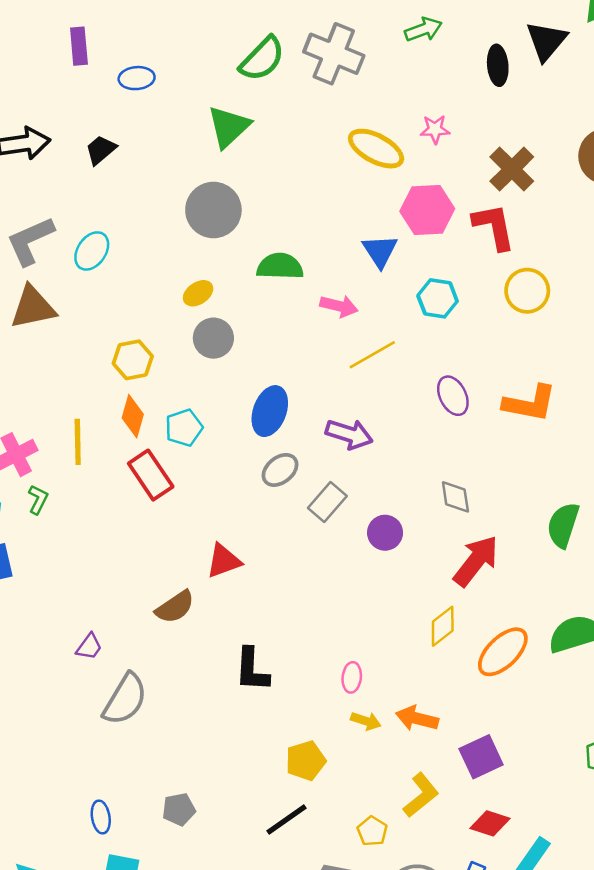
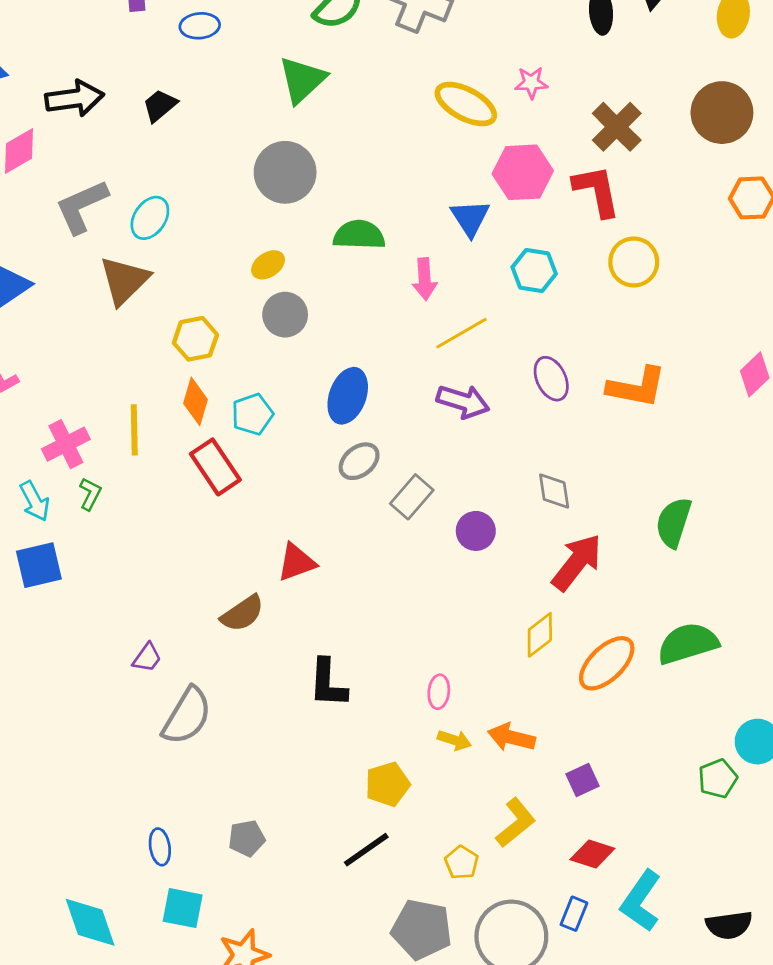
pink arrow: (339, 306) -> (425, 279), turned 72
brown triangle: (33, 307) -> (124, 280), moved, turned -33
purple arrow: (349, 434) -> (463, 401), moved
purple square: (481, 757) -> (583, 780), size x0.7

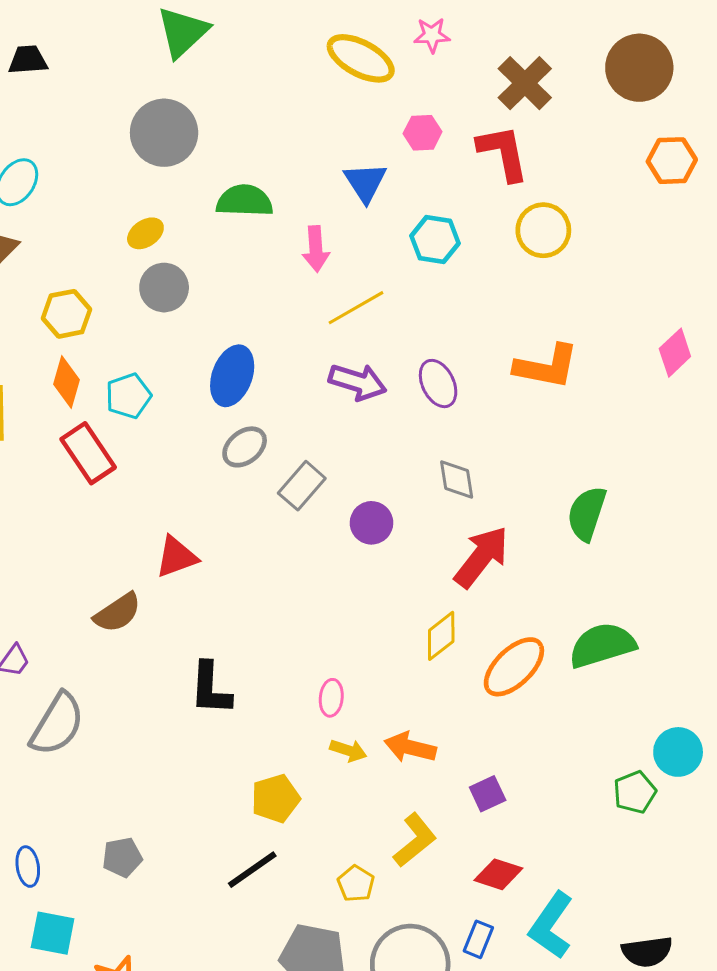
black trapezoid: (160, 105) -> (28, 60), turned 36
pink hexagon: (523, 172) -> (423, 133), size x0.6
purple ellipse: (551, 379) -> (438, 384), moved

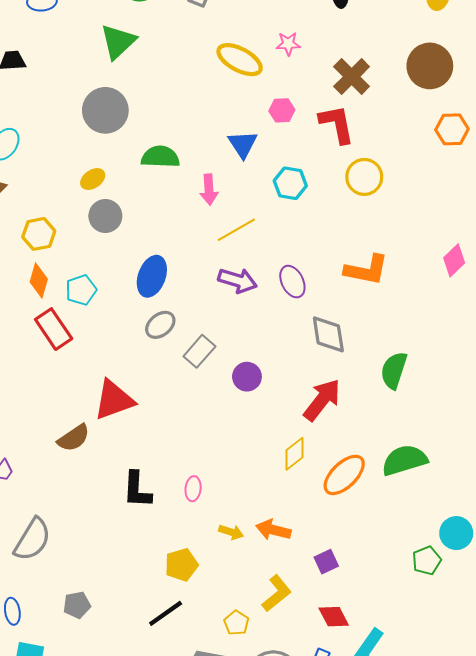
gray diamond: (457, 479) -> (328, 334), moved, size x1.4
red triangle: (176, 557) -> (114, 400), size x1.4
pink ellipse: (331, 698) -> (193, 489), moved
gray semicircle: (57, 724) -> (32, 539), moved
red diamond: (498, 874) -> (334, 617), turned 44

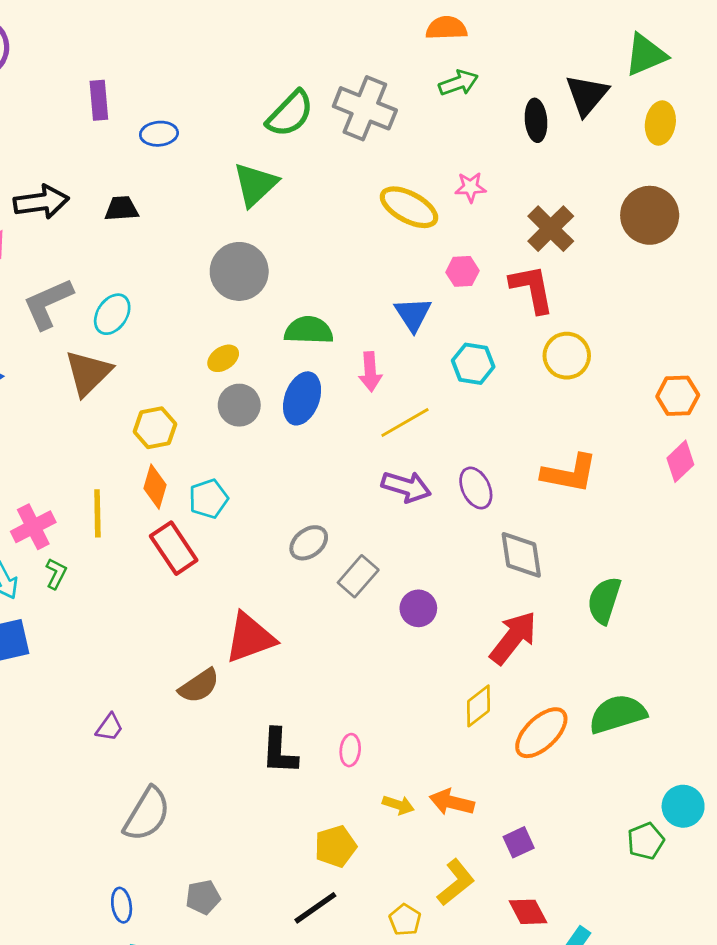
orange hexagon: (452, 129) -> (678, 396), moved
blue ellipse: (152, 276) -> (302, 398), moved

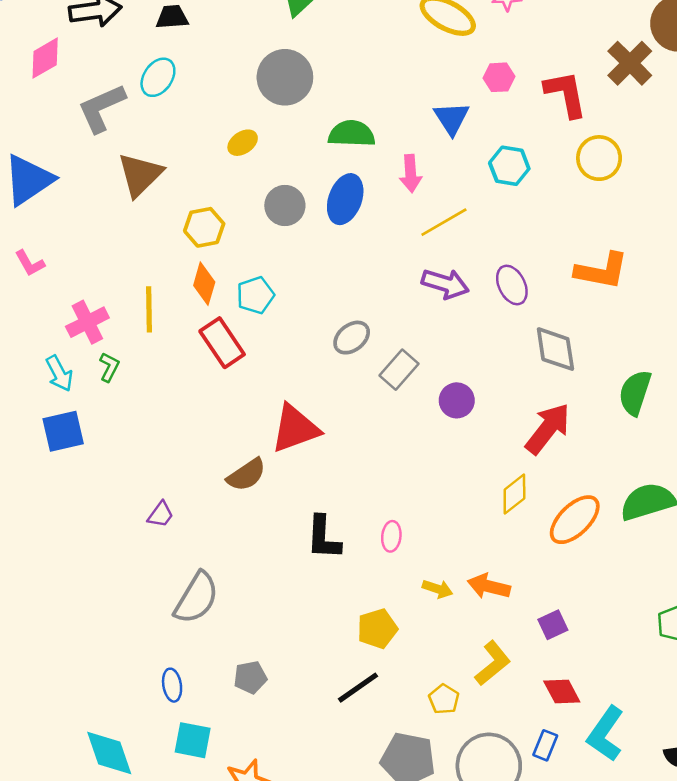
brown cross: (551, 229) -> (630, 63), moved
cyan ellipse: (112, 314) -> (158, 77), moved
yellow ellipse: (223, 358) -> (243, 143), moved

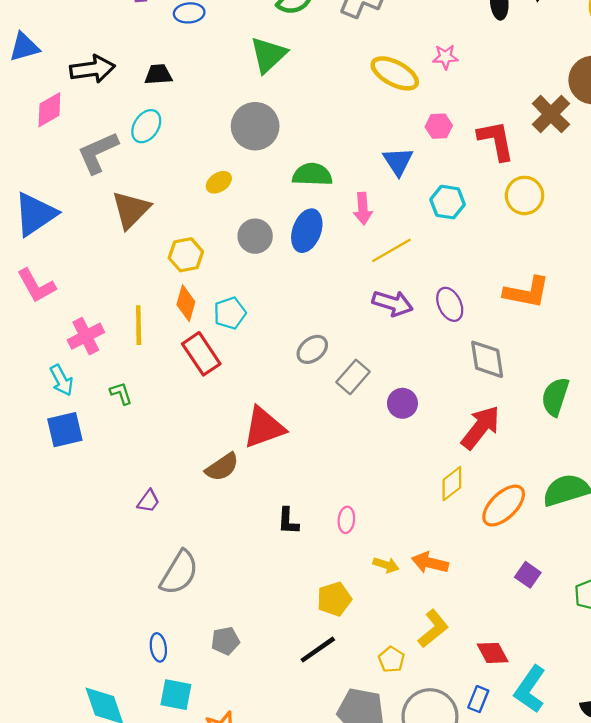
pink L-shape: (30, 263) -> (36, 286), size x1.5
green L-shape: (109, 367) -> (121, 393), moved, turned -45
black L-shape: (323, 538) -> (288, 521), size x0.7
purple square: (553, 625) -> (528, 575), moved, turned -30

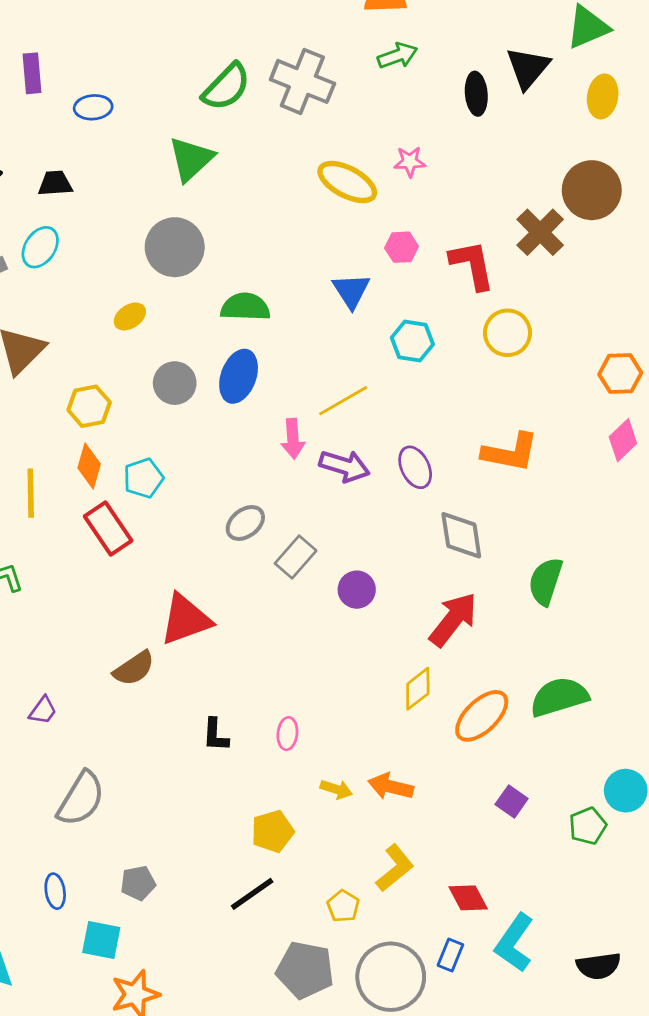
pink arrow: (363, 209) -> (293, 439), moved
cyan square: (176, 695) -> (101, 940), moved

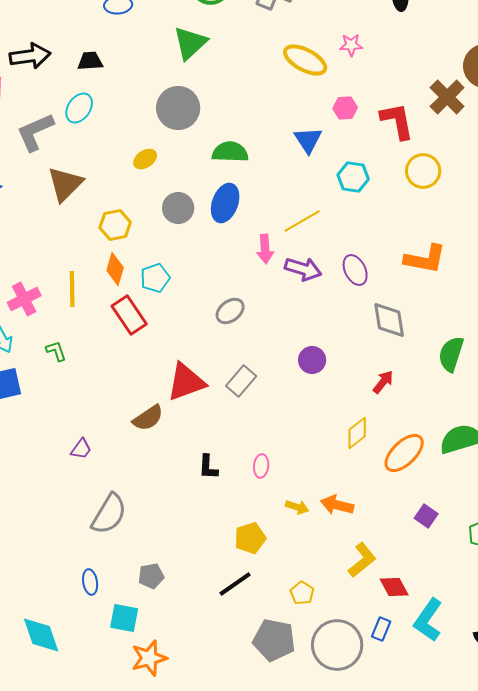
gray rectangle: (296, 557) -> (241, 381), moved
red arrow: (453, 619) -> (383, 382), size x0.6
yellow L-shape: (395, 868) -> (362, 560), moved

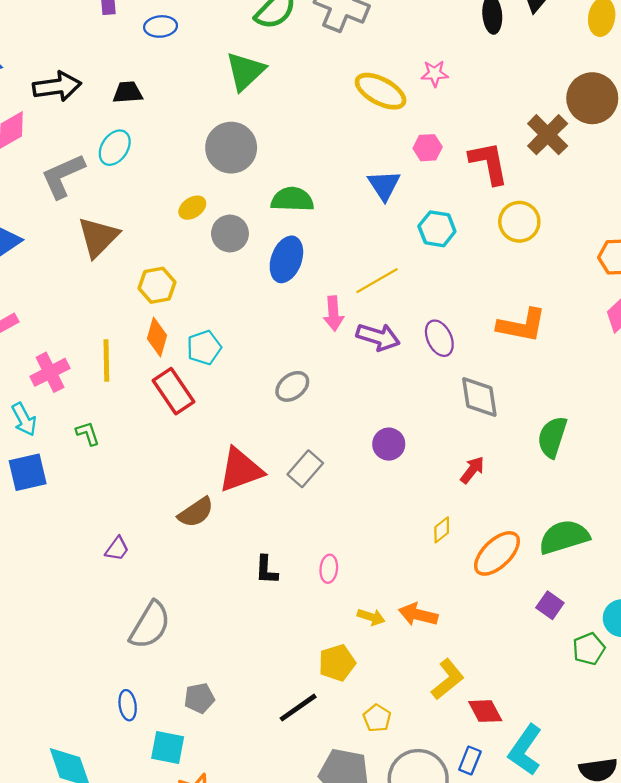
gray circle: (178, 208) -> (230, 233), moved
yellow diamond: (357, 433) -> (442, 530), size x0.7
purple square: (426, 516) -> (550, 605), moved
yellow pentagon: (250, 538) -> (337, 663), moved

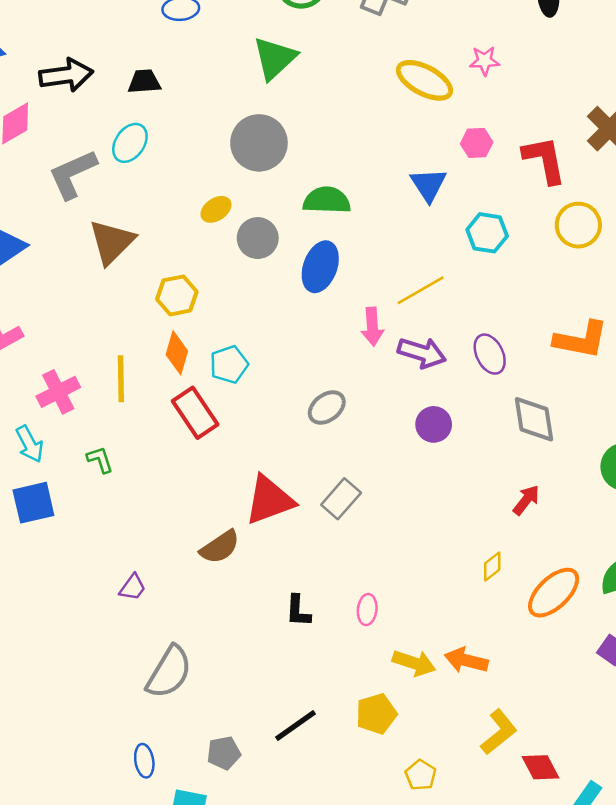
purple circle: (389, 444) -> (434, 424), moved
yellow arrow: (371, 617) -> (414, 663), size x1.4
black line: (298, 708) -> (295, 726), moved

